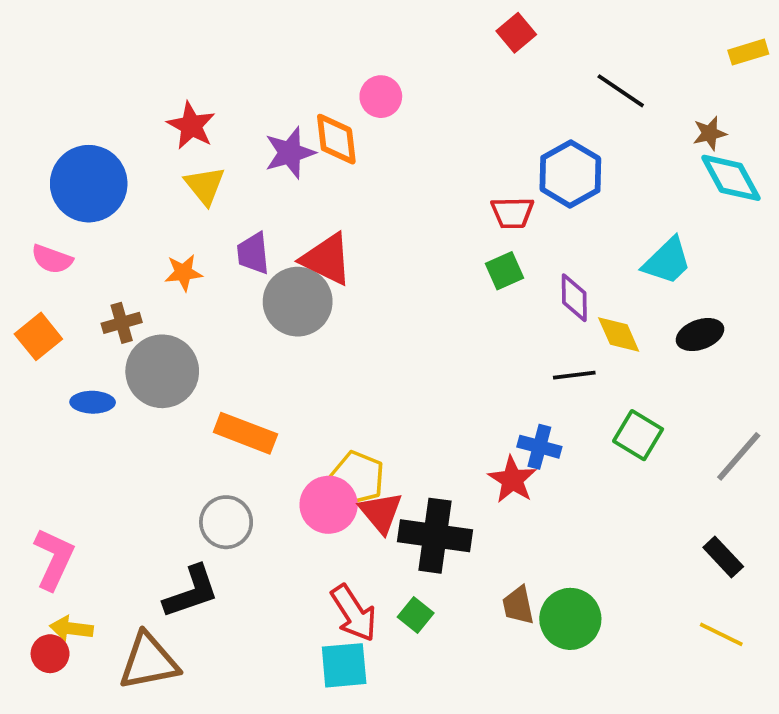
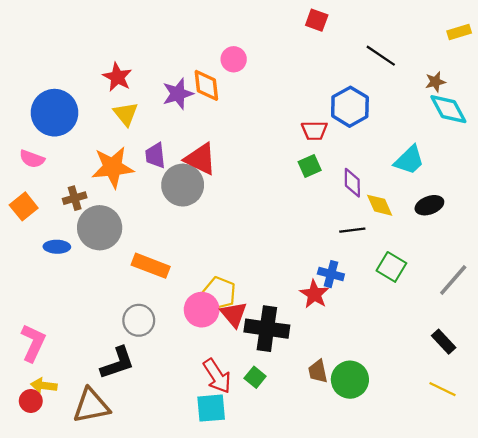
red square: (516, 33) -> (317, 20), turned -30
orange star: (183, 273) -> (113, 167), size x1.8

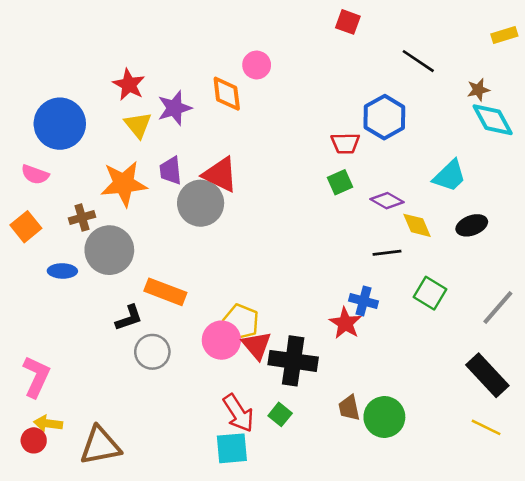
purple star: (178, 94) -> (175, 108), moved
purple diamond: (352, 183) -> (387, 201), turned -60
black rectangle: (444, 342) -> (487, 375), size x1.6
black L-shape: (117, 363) -> (129, 318), moved, size x0.7

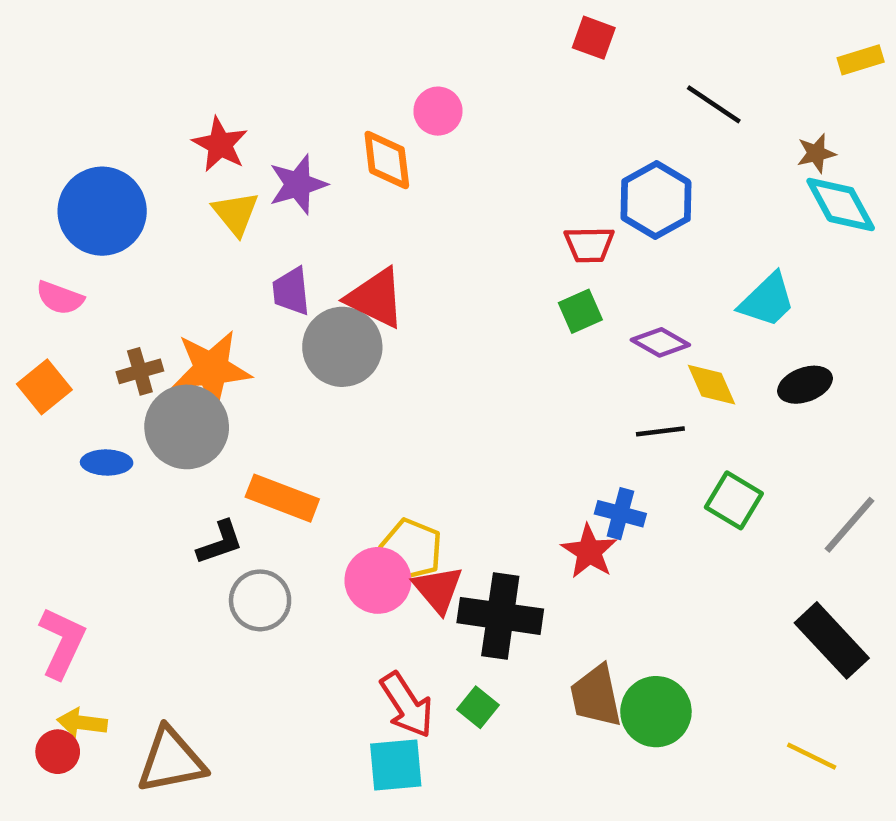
orange star: (124, 184) -> (211, 369), moved
brown trapezoid: (349, 408) -> (596, 696), size x1.4
yellow line: (486, 427) -> (812, 756), moved

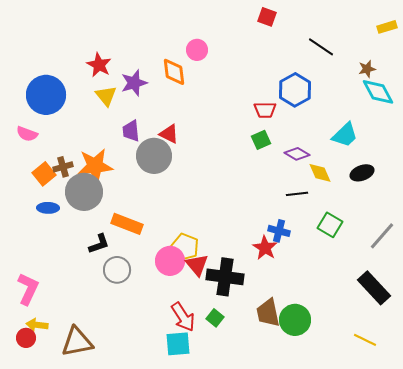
red triangle: (376, 298) -> (169, 134), size x0.7
orange square: (44, 387) -> (44, 174), moved

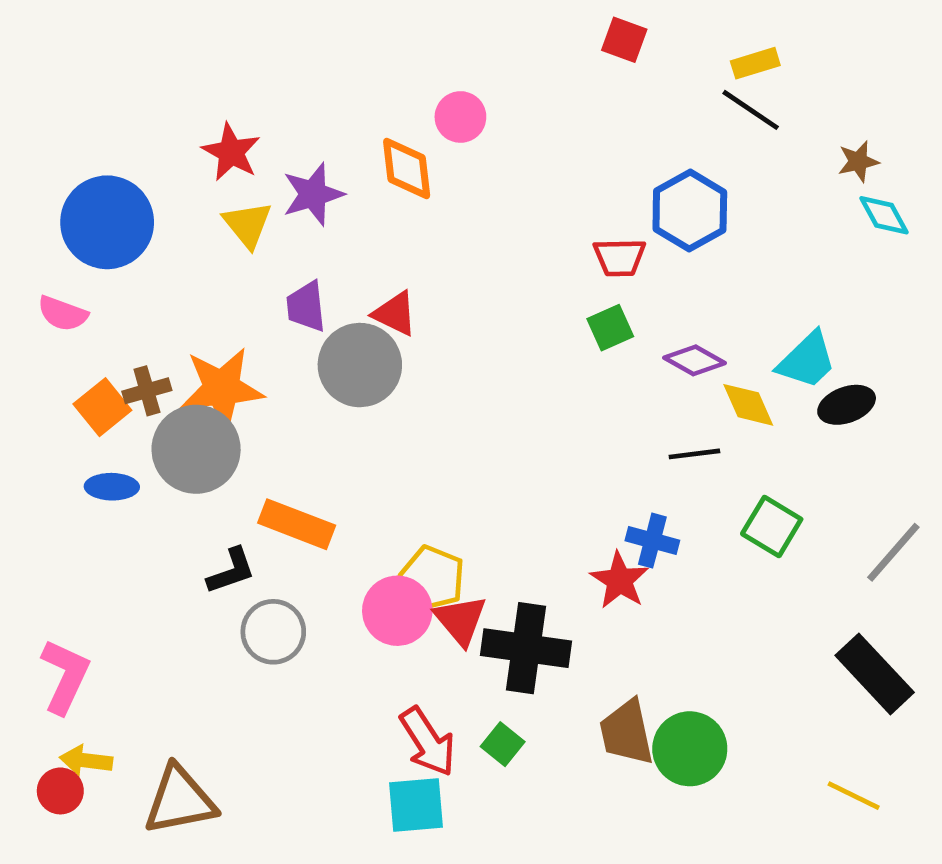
yellow rectangle: (387, 27) -> (755, 63), moved
cyan diamond: (378, 92) -> (884, 215), size x0.7
cyan trapezoid: (345, 135) -> (807, 360), moved

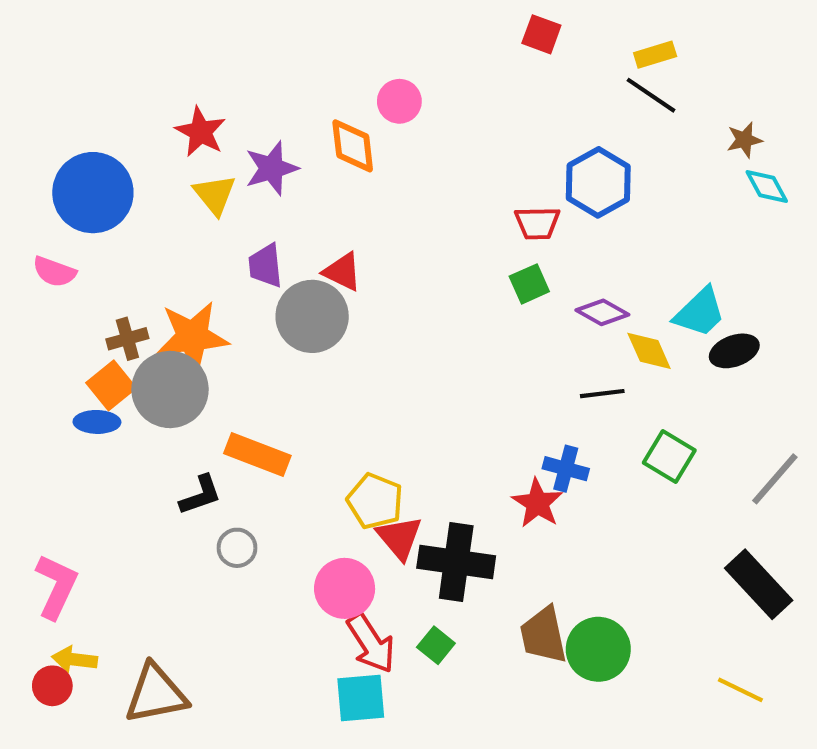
orange square: (102, 407) -> (111, 385), moved
pink circle: (397, 611) -> (345, 588), moved
gray circle: (273, 632) -> (237, 548), size x0.7

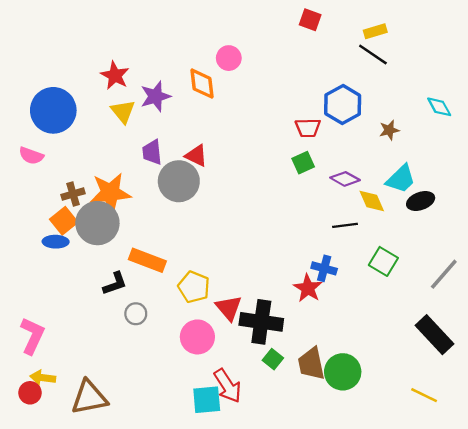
brown star: (744, 140) -> (389, 130), moved
yellow pentagon: (375, 501) -> (194, 287), moved
red arrow: (371, 643) -> (228, 386), moved
green square: (436, 645) -> (273, 359), moved

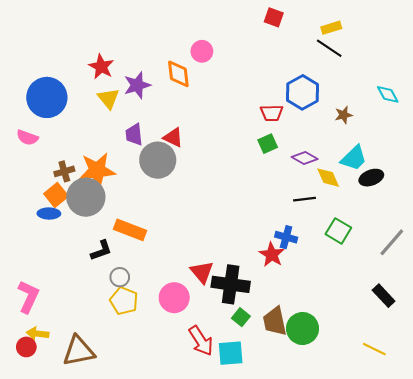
yellow pentagon: (194, 287) -> (124, 301), moved
black rectangle: (434, 335) -> (384, 296), size x0.7
cyan square: (207, 400) -> (231, 353), moved

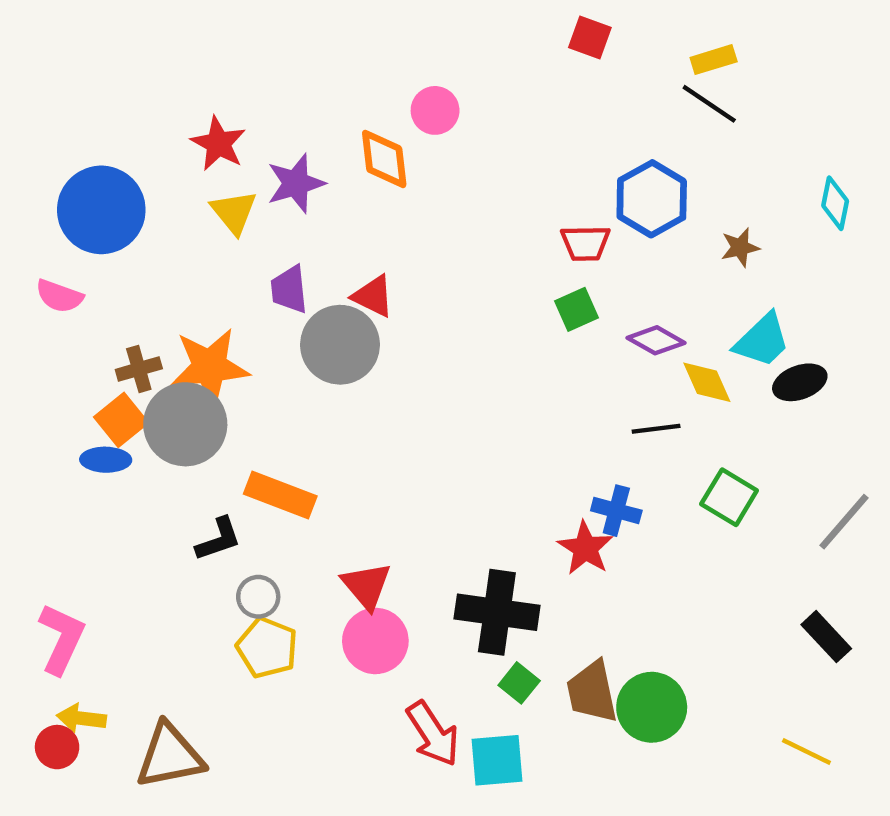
cyan diamond: (388, 94) -> (835, 203), turned 40
red triangle: (202, 272) -> (367, 586), moved

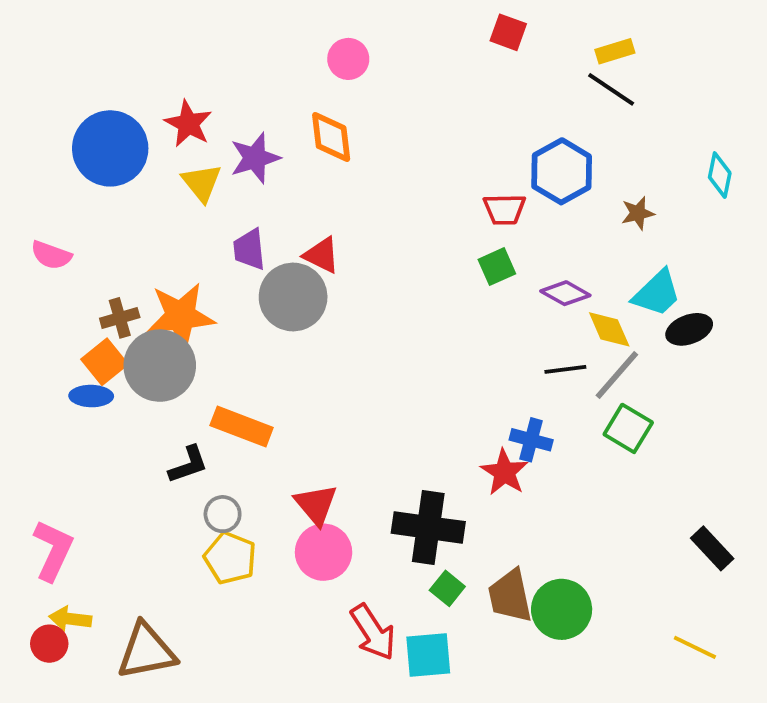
pink circle: (435, 110) -> (348, 59), moved
blue circle: (101, 210) -> (110, 148), moved
gray line: (844, 522) -> (617, 375), moved

